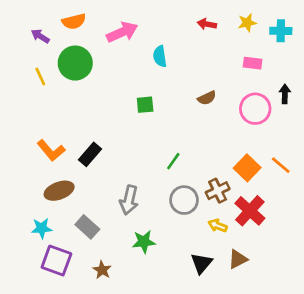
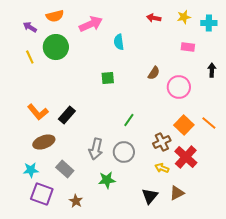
brown semicircle: (207, 98) -> (154, 73), turned -32
pink circle: (255, 109) -> (179, 87), moved
gray circle: (184, 200) -> (124, 152), moved

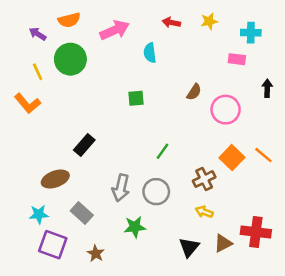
yellow star: (184, 17) -> (209, 21), moved
red arrow: (154, 18) -> (171, 23), moved
cyan cross: (209, 23) -> (251, 33), moved
orange L-shape: (38, 112) -> (27, 103), moved
red cross: (186, 157) -> (256, 232), moved, turned -35

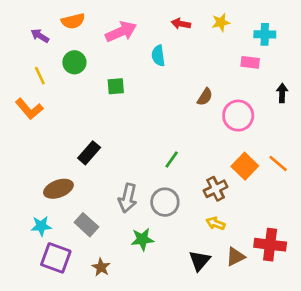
green circle: (70, 59) -> (74, 62), size x0.7
green square: (136, 98) -> (116, 86), moved

